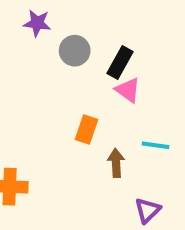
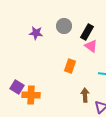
purple star: (37, 23) -> (36, 33), moved
brown arrow: (116, 163) -> (85, 95), moved

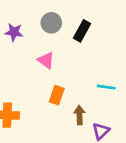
pink triangle: (91, 46) -> (46, 60), moved
orange rectangle: (70, 66) -> (57, 95), moved

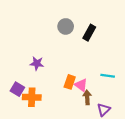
purple star: (14, 32) -> (37, 63), moved
pink triangle: (46, 60) -> (81, 85), moved

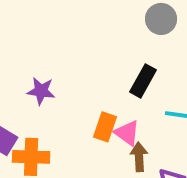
gray circle: (66, 26) -> (161, 19), moved
black rectangle: (89, 33) -> (143, 81), moved

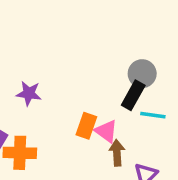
gray circle: (161, 19) -> (142, 74), moved
black rectangle: (143, 81) -> (133, 95), moved

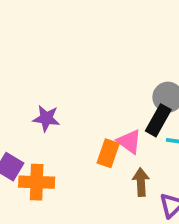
pink triangle: (106, 131) -> (129, 142), moved

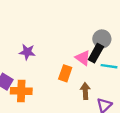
pink triangle: (129, 142) -> (83, 58), moved

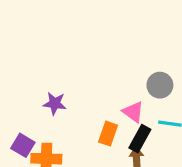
black rectangle: (96, 53) -> (140, 139), moved

